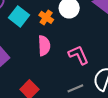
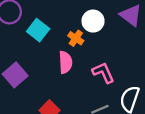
orange cross: (46, 17) -> (76, 38), moved

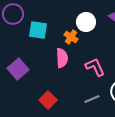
cyan square: (38, 30) -> (38, 30), turned -30

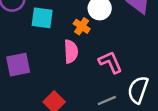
purple square: (18, 69) -> (18, 65), turned 30

